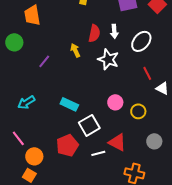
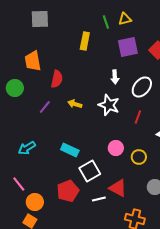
red semicircle: (94, 33) -> (57, 79), moved
yellow arrow: (75, 50) -> (75, 104), moved, turned -48
red line: (147, 73) -> (138, 117), moved, turned 48

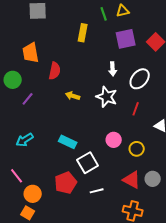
purple line: (45, 107) -> (28, 99), moved
red triangle: (118, 188) -> (132, 180), moved

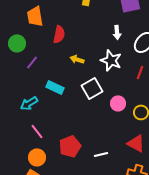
cyan rectangle: (68, 142) -> (55, 87), moved
white square: (88, 163) -> (92, 88), moved
pink line: (17, 176) -> (37, 131), moved

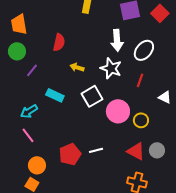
orange trapezoid: (35, 16) -> (19, 24), moved
white arrow: (117, 32) -> (117, 40), size x1.5
pink circle: (118, 103) -> (118, 111), size x1.5
pink line: (37, 131) -> (28, 135), moved
white line: (101, 154) -> (96, 150), moved

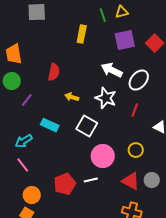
white arrow: (117, 40) -> (112, 70), turned 120
white square: (92, 96) -> (87, 126), turned -30
pink circle: (118, 111) -> (103, 156), moved

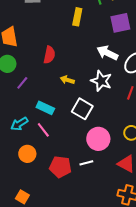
pink line: (23, 165) -> (43, 130), moved
red pentagon: (65, 184) -> (60, 167), turned 30
orange circle: (32, 195) -> (27, 154), moved

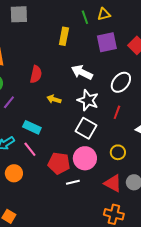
white arrow: (107, 53) -> (82, 72), moved
white square: (82, 109) -> (86, 128), moved
red pentagon: (60, 167) -> (59, 163), moved

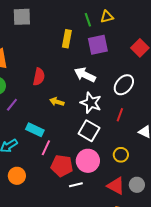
purple square: (107, 42) -> (98, 45), moved
pink line: (30, 149) -> (46, 148), moved, turned 63

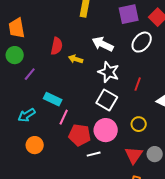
purple square: (98, 45) -> (129, 14), moved
white ellipse: (124, 85) -> (142, 42), moved
yellow arrow: (57, 102) -> (76, 59), moved
red triangle: (116, 186) -> (134, 155), turned 36

